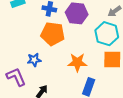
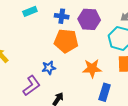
purple L-shape: (16, 77) -> (31, 86), turned 80

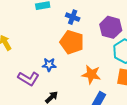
purple hexagon: (89, 19) -> (111, 27), moved
purple L-shape: (31, 86) -> (28, 79), turned 55

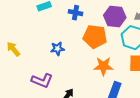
orange pentagon: (72, 42) -> (95, 37), moved
blue star: (49, 65) -> (57, 49), moved

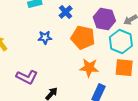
blue cross: (75, 13) -> (66, 12), turned 32
blue star: (57, 49) -> (45, 37), moved

